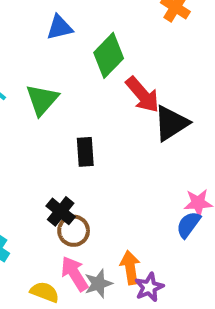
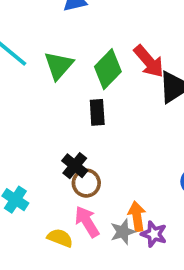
green diamond: (109, 55) -> (108, 69), moved
gray star: (98, 284) -> (123, 232), moved
purple star: (149, 287) -> (154, 234), turned -30

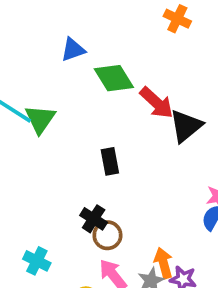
green triangle: (59, 65) -> (40, 119), moved
green diamond: (108, 69) -> (114, 78), moved, turned -69

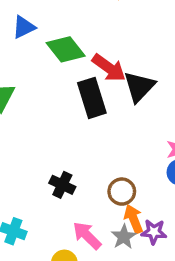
black rectangle: (110, 161) -> (92, 98), moved, size x1.5
brown circle: (107, 235) -> (122, 192), moved

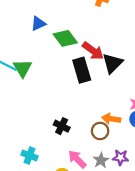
orange arrow: (134, 219) -> (111, 119), moved, turned -60

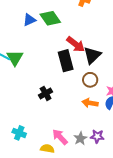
green diamond: (65, 38) -> (50, 18), moved
black cross: (62, 126) -> (46, 93), moved, turned 32
brown circle: (100, 131) -> (90, 80), moved

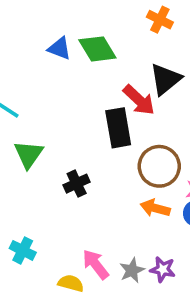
blue triangle: (29, 20) -> (59, 48), turned 40
black triangle: (92, 55) -> (165, 79), moved
green triangle: (15, 58) -> (29, 154), moved
brown circle: (90, 80) -> (159, 166), size x1.5

